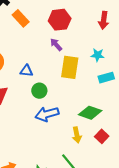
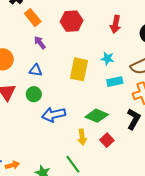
purple arrow: (56, 45) -> (40, 43), moved
green circle: (39, 91) -> (34, 94), moved

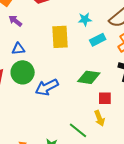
green circle: (34, 94) -> (23, 72), size x1.5
yellow arrow: (82, 137) -> (100, 118), moved
red square: (107, 140) -> (105, 98), turned -32

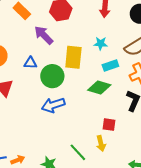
purple arrow: (15, 21) -> (44, 35), moved, size x1.5
green circle: (23, 72) -> (52, 76), moved
green diamond: (89, 77) -> (99, 87), moved

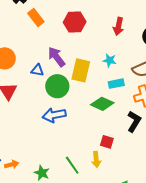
purple arrow: (44, 35) -> (56, 57), moved

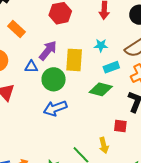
orange rectangle: (36, 17) -> (17, 29), moved
purple arrow: (56, 57) -> (48, 50), turned 85
red square: (107, 142) -> (120, 126), moved

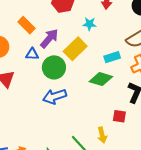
orange rectangle: (17, 29) -> (26, 25), moved
cyan star: (101, 45) -> (90, 24), moved
yellow rectangle: (74, 60) -> (75, 49), turned 40

